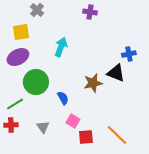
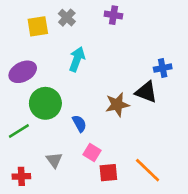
gray cross: (37, 10) -> (67, 18), moved
yellow square: (21, 32) -> (38, 26), moved
red cross: (11, 125) -> (21, 176), moved

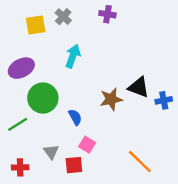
blue cross: (163, 68) -> (164, 100), moved
red square: (108, 173) -> (74, 165), moved

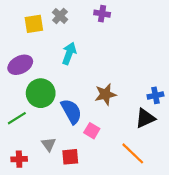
black triangle: (139, 87) -> (145, 118), moved, turned -45
blue semicircle: (75, 117) -> (71, 111), size x1.6
pink square: (87, 145) -> (92, 131), moved

